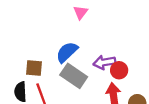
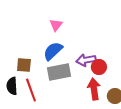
pink triangle: (81, 12) -> (56, 25), moved
gray rectangle: (74, 76) -> (59, 72), turned -45

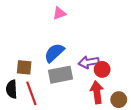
pink triangle: (56, 25) -> (59, 13), moved, turned 32

